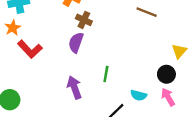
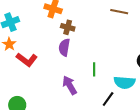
cyan semicircle: (139, 95) -> (125, 82), size x1.5

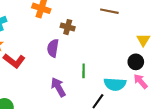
brown cross: (68, 27) -> (68, 27), moved

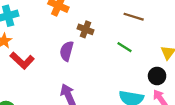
green line: (84, 71) -> (125, 47), moved, turned -64

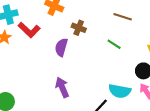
red L-shape: (22, 61) -> (29, 30), moved

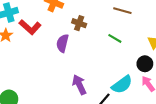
purple arrow: (62, 87) -> (79, 85), moved
cyan semicircle: (120, 91) -> (122, 85), turned -45

